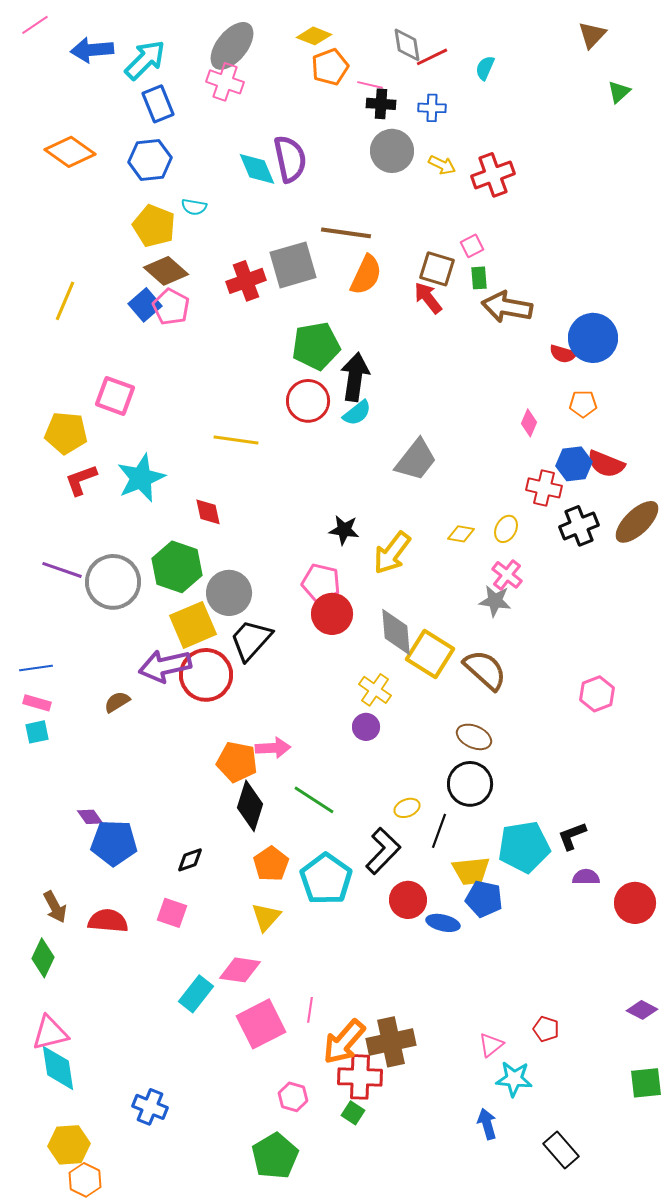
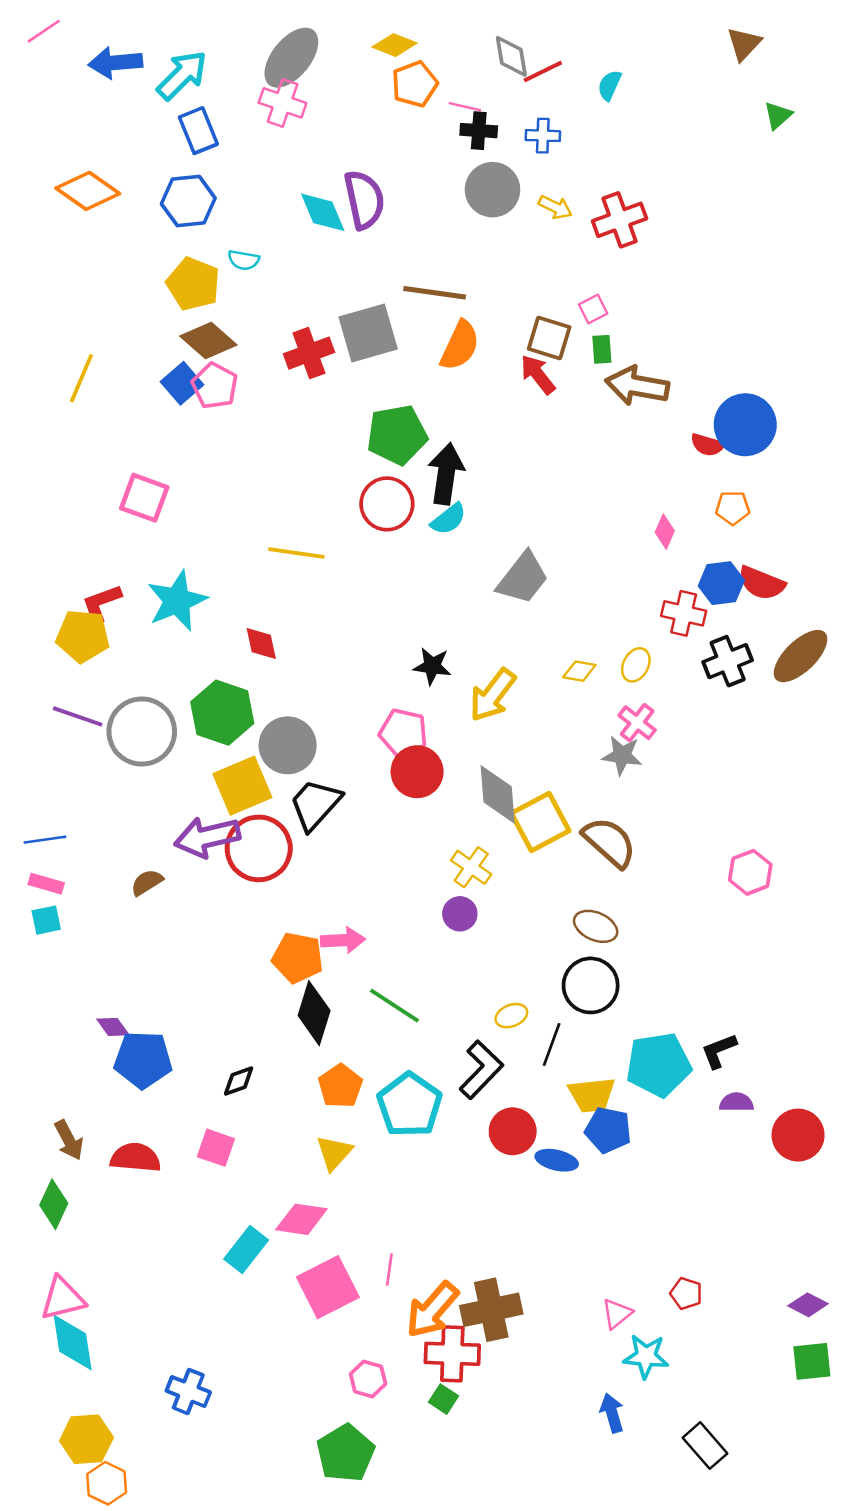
yellow pentagon: (66, 433) -> (83, 636), moved
yellow square: (430, 654) -> (540, 822), turned 30
purple diamond: (642, 1010) -> (808, 1305), moved

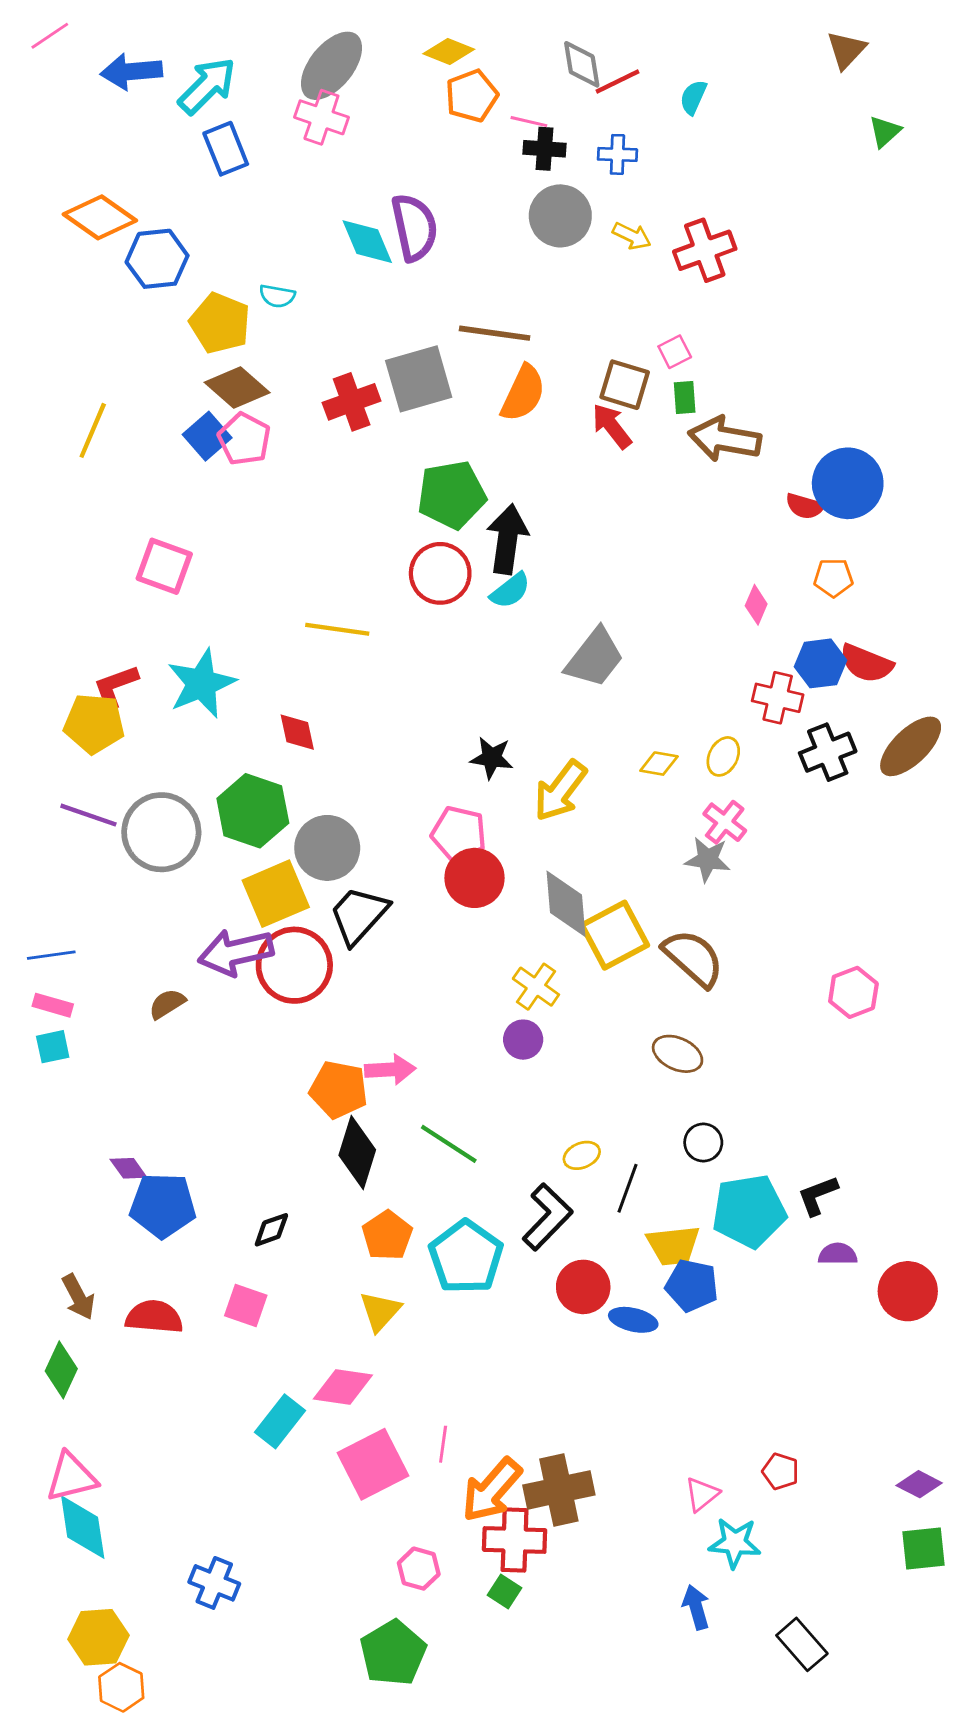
blue hexagon: (188, 201) -> (157, 259), moved
black circle: (591, 985) -> (703, 1142), moved, size x0.6

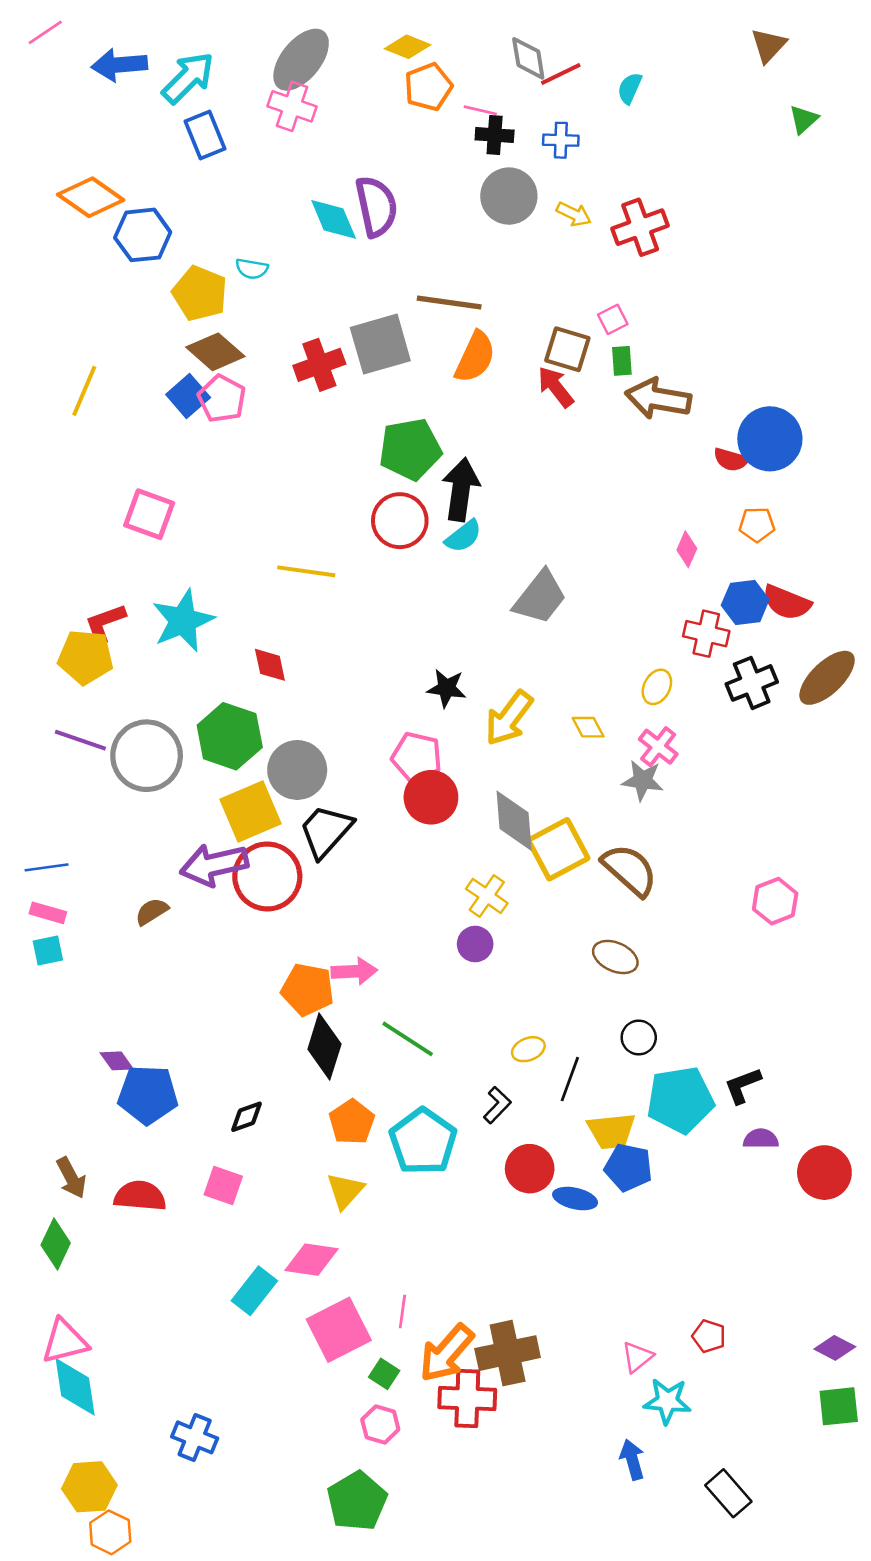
yellow diamond: (659, 764) -> (588, 727), moved, turned 52
black L-shape: (547, 1217) -> (497, 1105), size x0.6
green square: (505, 1591) -> (384, 1374), moved

